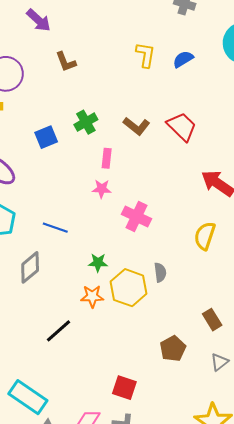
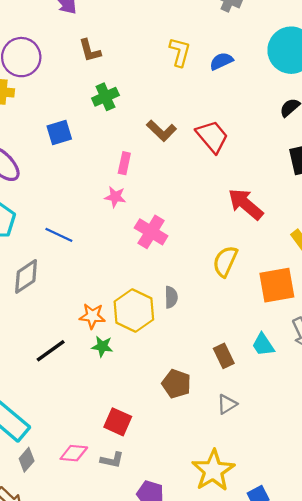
green cross: (86, 122) -> (105, 97), moved
green star: (98, 263) -> (102, 346), moved
brown pentagon: (173, 349) -> (176, 384), turned -30

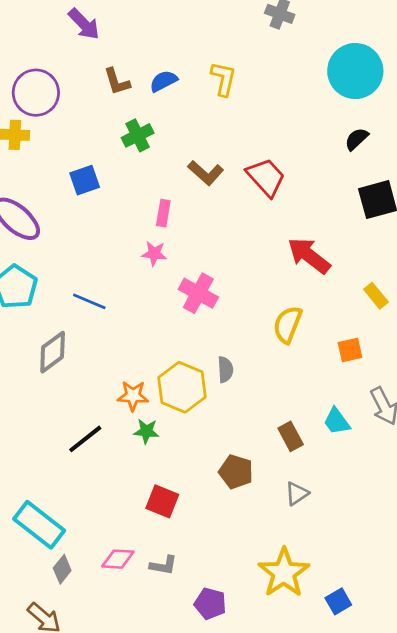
blue semicircle: (221, 61) -> (164, 81), moved
orange square: (277, 285) -> (350, 350), size x0.6
red square: (118, 422) -> (162, 501), moved

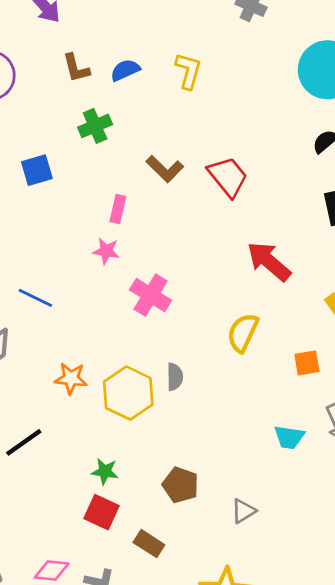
orange star: (133, 396) -> (71, 378), moved
cyan trapezoid: (337, 421) -> (289, 437), turned -48
green star: (146, 431) -> (105, 471), moved
brown rectangle: (291, 436) -> (149, 544), moved, turned -32

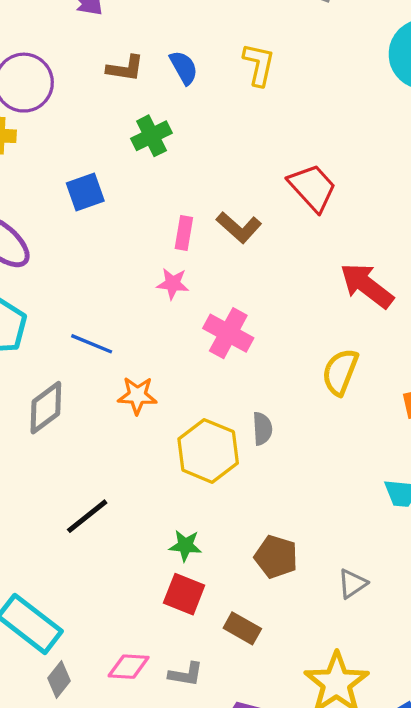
brown L-shape: (76, 68) -> (125, 68), turned -64
blue semicircle: (125, 70) -> (184, 68), turned 88
brown L-shape: (165, 169) -> (239, 227), moved
orange star: (71, 378) -> (137, 395), moved

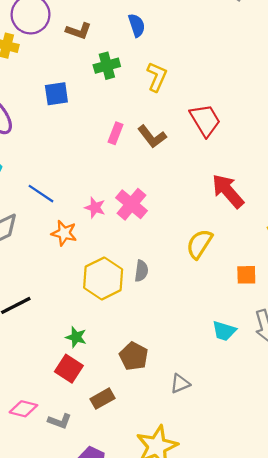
yellow L-shape: (259, 64) -> (157, 77), moved
brown L-shape: (125, 68) -> (79, 31), moved
pink star: (173, 284) -> (95, 208), moved
brown rectangle: (242, 628) -> (102, 399), turned -70

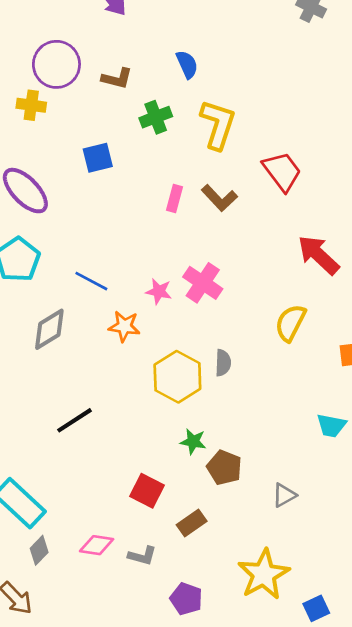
yellow L-shape: (157, 77) -> (218, 125), size x1.4
green star: (76, 337) -> (193, 441), moved

